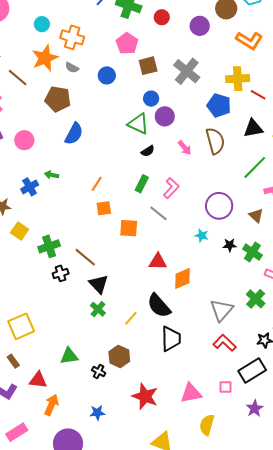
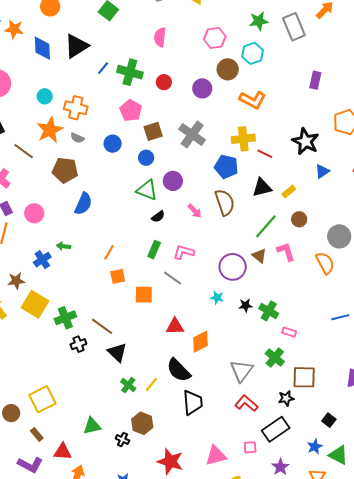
blue circle: (151, 99) -> (146, 158), moved
pink L-shape: (171, 188) -> (184, 252), turned -115
brown triangle: (256, 216) -> (259, 256), moved
yellow square: (20, 231) -> (35, 304), size x1.5
green cross: (98, 309) -> (128, 385), moved

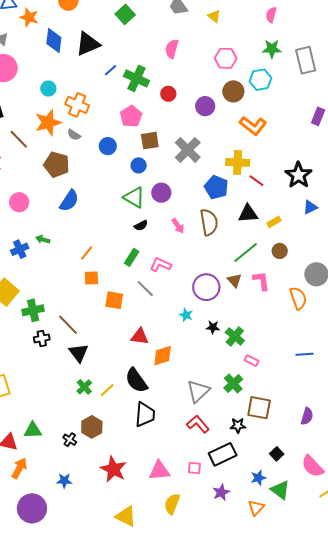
green triangle: (92, 426) -> (33, 430), moved

